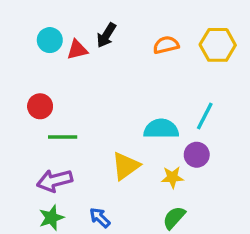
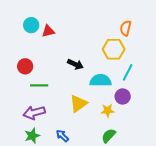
black arrow: (106, 35) -> (75, 64), moved, turned -98
orange semicircle: (166, 45) -> (126, 28), moved, turned -63
yellow hexagon: (218, 45) -> (114, 49), moved

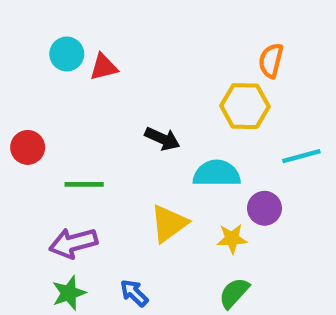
red circle: (25, 66) -> (28, 147), moved
cyan line: (128, 72) -> (301, 156), moved, turned 48

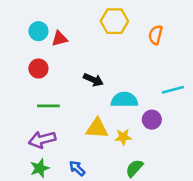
yellow hexagon: (245, 106) -> (114, 21), moved
red circle: (28, 147) -> (38, 69), moved
yellow triangle: (169, 223) -> (97, 128), turned 40
yellow star: (232, 239) -> (123, 137), moved

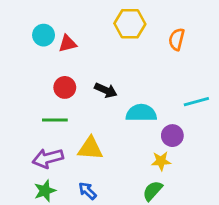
red circle: (38, 69) -> (65, 87), moved
yellow triangle: (97, 128) -> (90, 148), moved
yellow star: (123, 137) -> (161, 161), moved

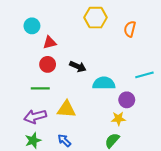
red triangle: (68, 44) -> (50, 43), moved

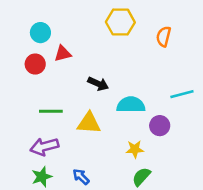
red circle: (48, 64) -> (35, 64), moved
yellow triangle: (66, 109) -> (89, 123), moved
yellow star: (118, 119) -> (135, 149), moved

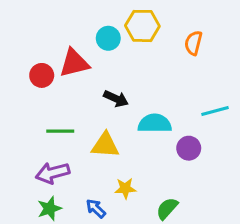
cyan circle: (40, 33) -> (108, 38), moved
red triangle: (63, 54) -> (74, 63), size x1.5
yellow star: (135, 149) -> (125, 188), moved

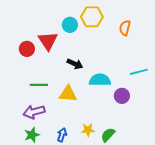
red triangle: (74, 63) -> (48, 41), turned -50
yellow star: (125, 188) -> (88, 130), moved
blue arrow: (96, 209) -> (62, 135), turned 64

